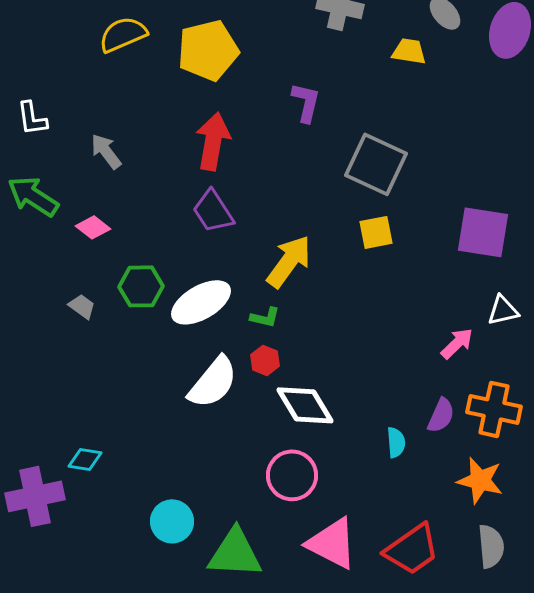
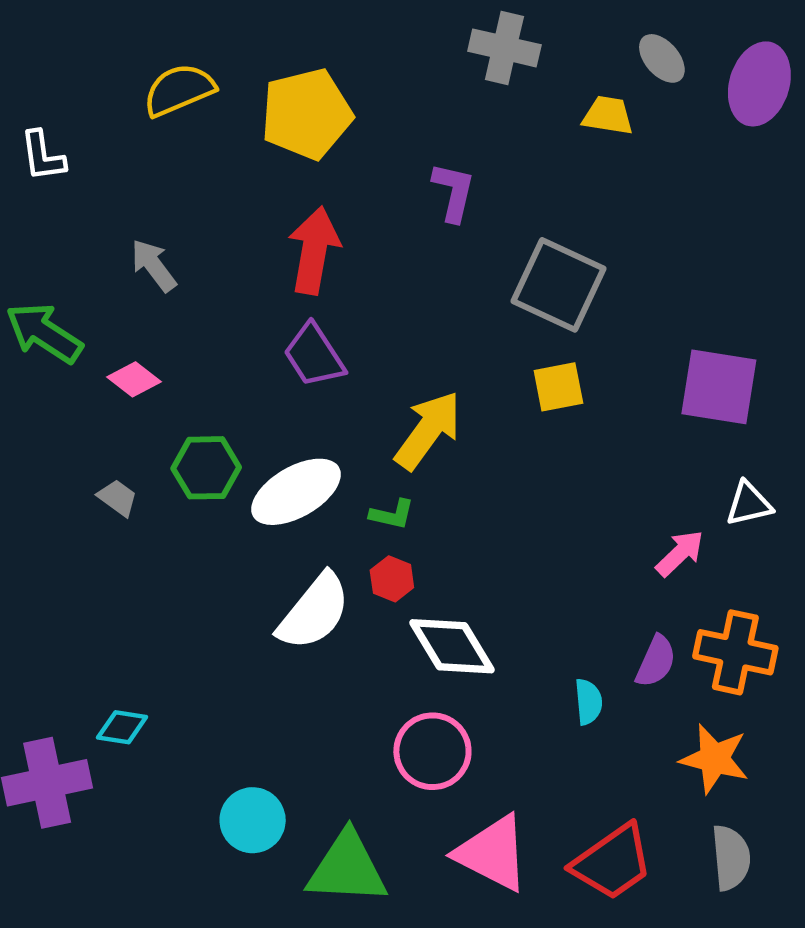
white L-shape: (32, 118) -> (43, 156), moved

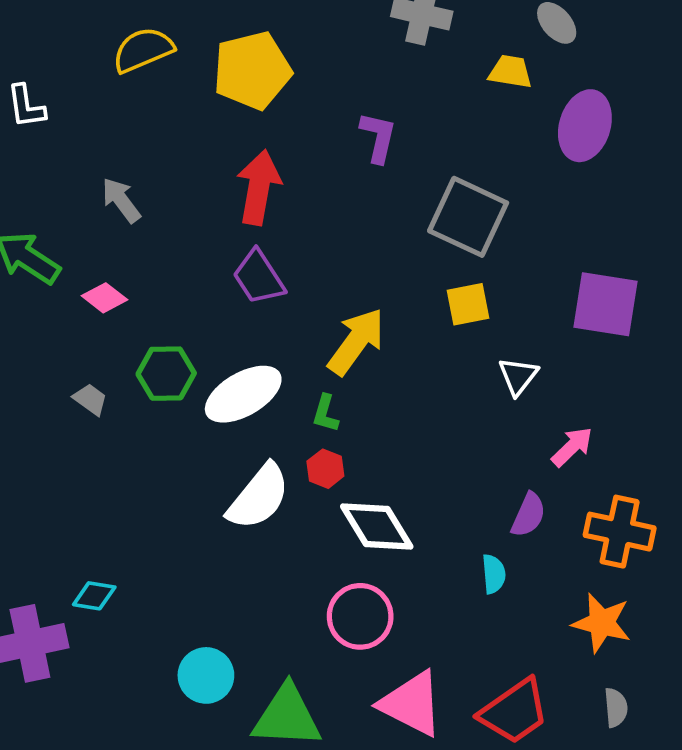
purple ellipse: (759, 84) -> (585, 126), moved
white triangle: (749, 504) -> (518, 376), moved, turned -39
green L-shape: (392, 514) -> (325, 413), turned 93
purple semicircle: (656, 661) -> (528, 515), moved
gray semicircle: (731, 858) -> (616, 708), size x0.7

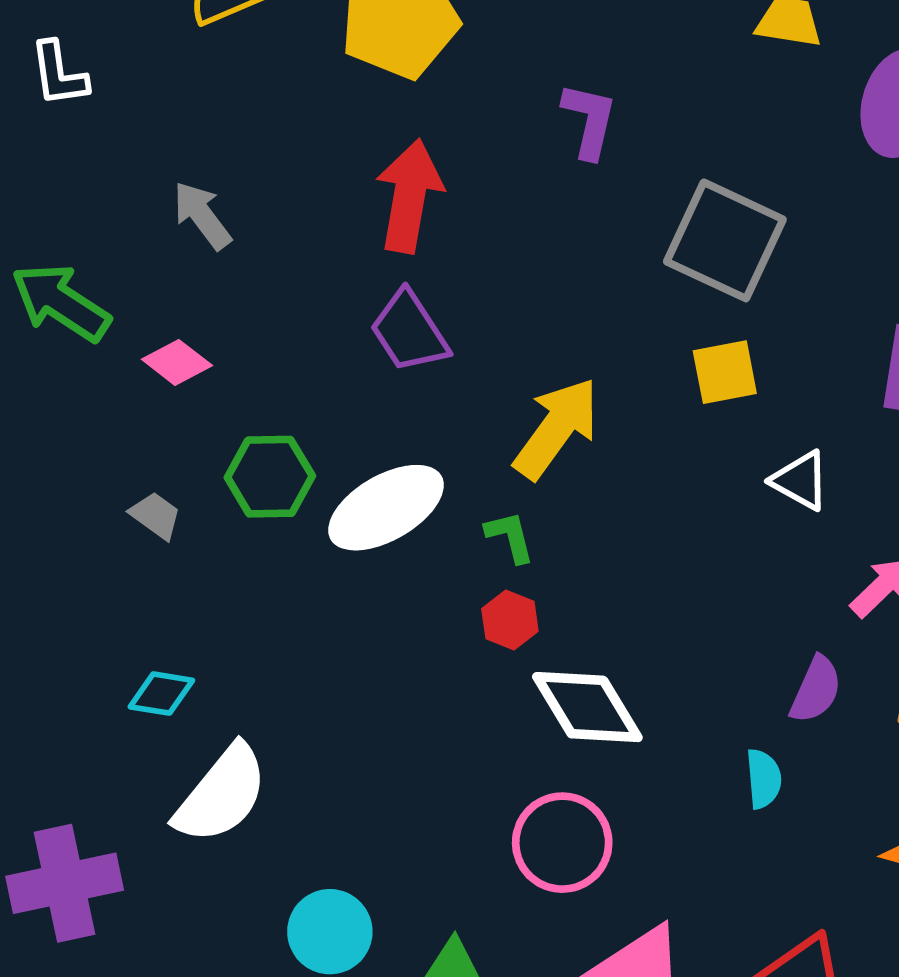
white triangle: (518, 376) -> (800, 481), turned -39
green L-shape: (325, 413) -> (510, 537), turned 150
white semicircle: (259, 497) -> (221, 794), moved
cyan diamond: (94, 596) -> (161, 694), moved

